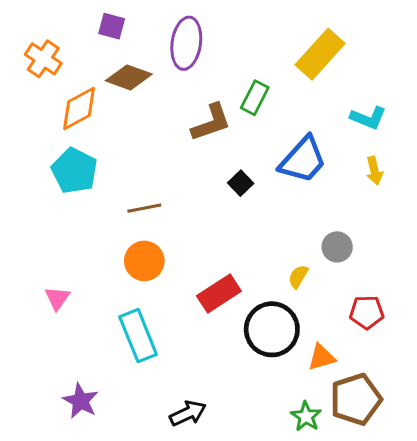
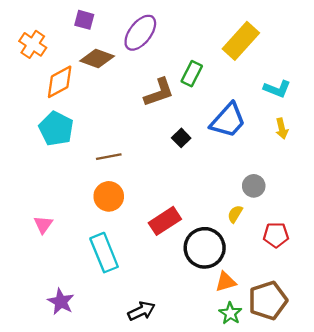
purple ellipse: (186, 43) -> (140, 33), turned 30
yellow semicircle: (298, 276) -> (235, 214), moved
orange triangle: (322, 357) -> (226, 282), moved

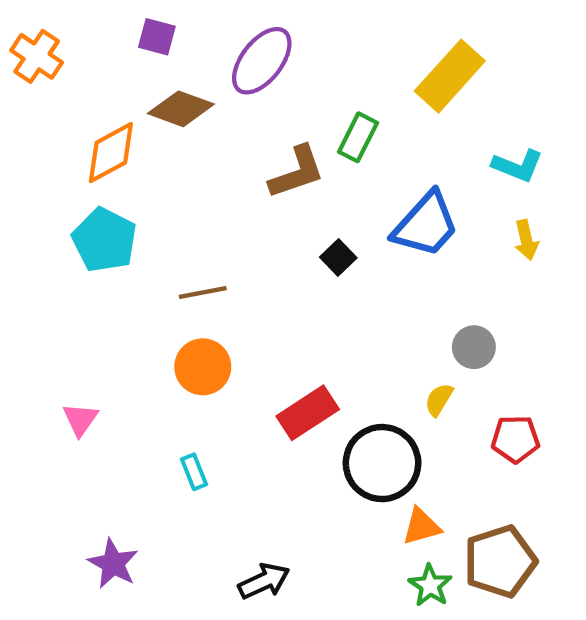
orange cross: (33, 44) -> (37, 56), moved
cyan rectangle: (104, 253) -> (194, 472), size x0.5

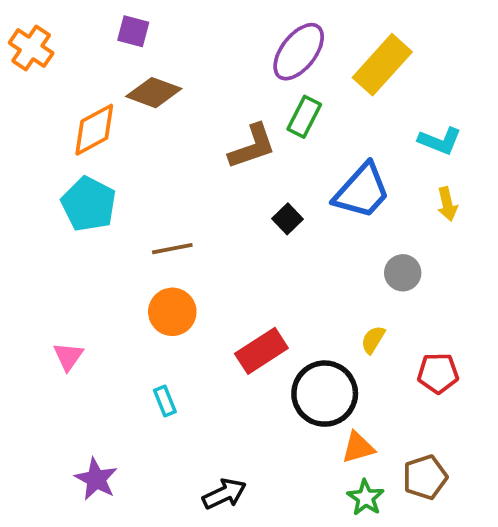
purple ellipse: (262, 61) -> (299, 52), moved
gray circle: (474, 347) -> (403, 273), moved
brown pentagon: (500, 561) -> (425, 477), size x0.7

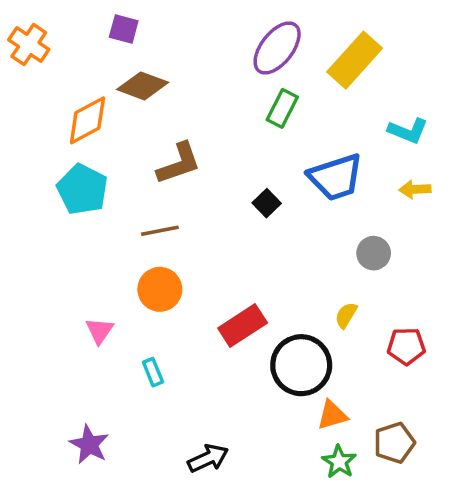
brown L-shape: (252, 146) -> (179, 163), moved
blue trapezoid: (362, 191) -> (336, 177), turned 30
yellow arrow: (447, 204) -> (415, 189), turned 100
pink triangle: (68, 356) -> (100, 331), moved

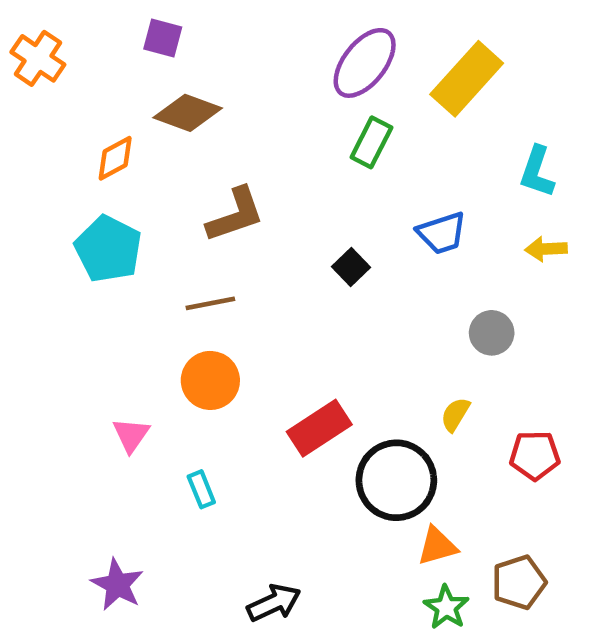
orange diamond: (87, 120) -> (115, 158), size x0.7
cyan L-shape: (408, 131) -> (537, 172), turned 87
blue trapezoid: (336, 177) -> (442, 233), size x0.7

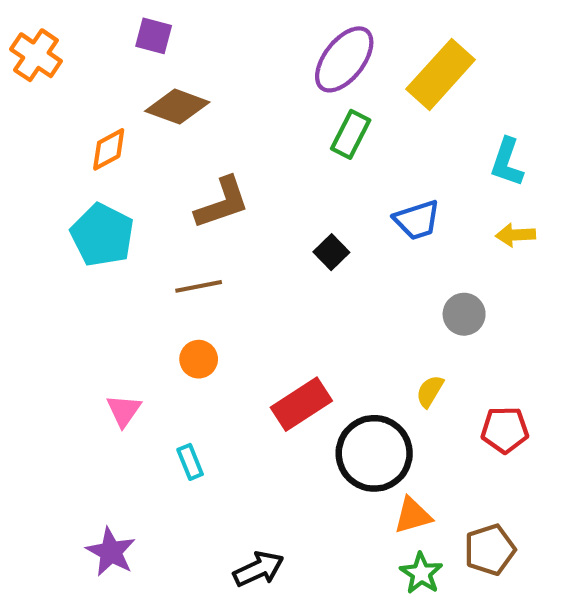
orange circle: (210, 380) -> (199, 359), size x0.7

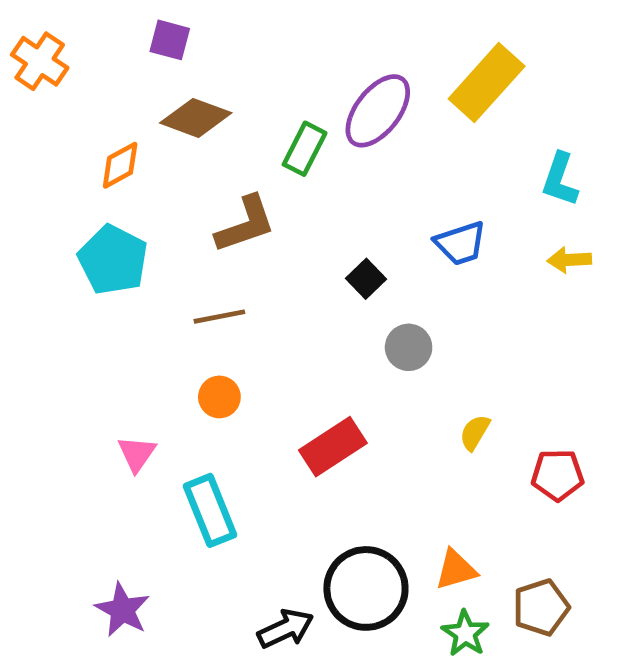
purple ellipse: (344, 59) -> (378, 111), moved
green rectangle: (351, 134) -> (305, 149), moved
gray circle: (464, 314) -> (409, 347), moved
black circle: (374, 453) -> (366, 588), moved
cyan rectangle: (190, 462) -> (210, 510), size x1.8

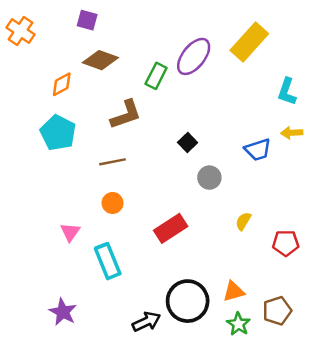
blue trapezoid: (461, 243) -> (258, 150), moved

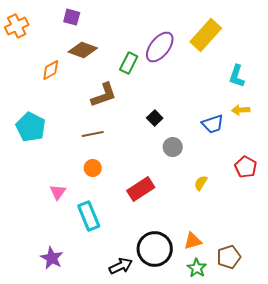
orange cross: (20, 31) -> (17, 26), turned 30
cyan pentagon: (58, 133) -> (31, 127), moved
red pentagon: (286, 243) -> (246, 167), moved, turned 30

